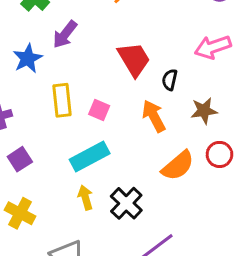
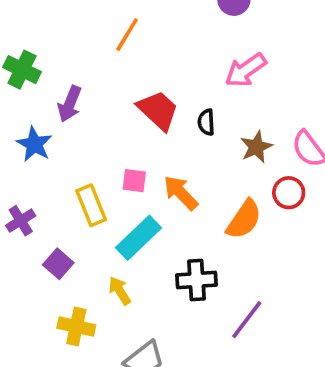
yellow rectangle: (62, 100) -> (91, 205), moved
orange arrow: (154, 116) -> (181, 193), moved
yellow arrow: (85, 198) -> (120, 291), moved
black cross: (126, 203) -> (197, 280), turned -32

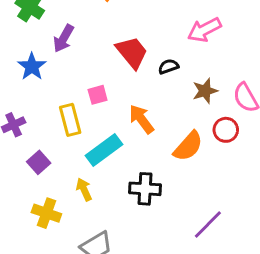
black semicircle: (206, 122) -> (168, 67), turned 66
pink square: (134, 181) -> (98, 95), moved, turned -30
purple line: (247, 320) -> (208, 224), moved

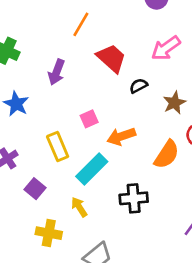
purple arrow: (64, 39) -> (56, 72), moved
red trapezoid: (132, 52) -> (111, 58), moved
pink square: (98, 95) -> (89, 119), moved
orange arrow: (141, 119) -> (121, 136), turned -64

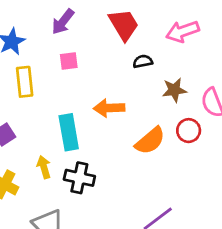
pink square: (89, 119) -> (69, 61), moved
yellow rectangle: (58, 146) -> (25, 82), moved
cyan rectangle: (92, 169) -> (69, 132), turned -72
black cross: (134, 198) -> (79, 178), moved

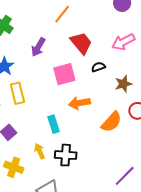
pink square: (69, 61) -> (64, 74), moved, size x1.6
cyan rectangle: (69, 132) -> (54, 124), size x0.7

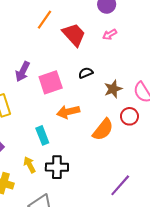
pink arrow: (123, 42) -> (110, 34), moved, size x0.6
red trapezoid: (81, 43) -> (74, 35), moved
purple arrow: (38, 47) -> (23, 72), moved

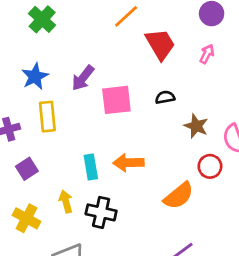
pink arrow: (110, 34) -> (207, 54), turned 136
brown star: (113, 89) -> (196, 126), turned 30
orange arrow: (68, 112) -> (128, 163), moved
orange semicircle: (103, 130) -> (179, 196), moved

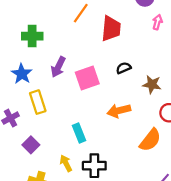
green cross: (42, 19) -> (32, 36), moved, turned -30
red trapezoid: (160, 44) -> (111, 29), turned 48
pink arrow: (207, 54) -> (157, 22), moved
orange arrow: (128, 163) -> (119, 111), moved

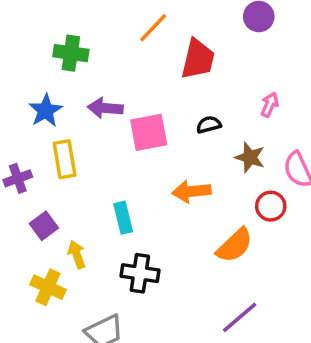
pink arrow: (157, 22) -> (270, 105), moved
purple arrow: (58, 67) -> (105, 108), turned 60
yellow arrow: (66, 163) -> (77, 254), moved

